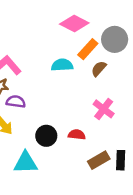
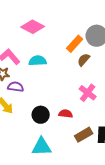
pink diamond: (74, 24) -> (33, 27), moved
cyan semicircle: (62, 65) -> (38, 61), moved
cyan triangle: (26, 163) -> (42, 147), moved

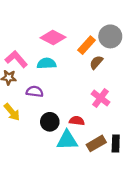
pink diamond: (33, 27) -> (53, 37), moved
purple semicircle: (16, 87) -> (35, 92), moved
cyan triangle: (42, 147) -> (67, 140), moved

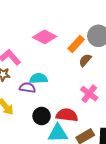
cyan semicircle: (47, 63) -> (39, 78), moved
red semicircle: (77, 121) -> (67, 115), size x1.5

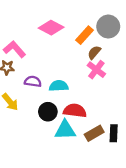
cyan semicircle: (39, 78) -> (59, 86), moved
pink cross: (89, 94) -> (96, 70), moved

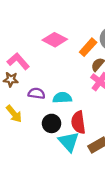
red semicircle: (75, 111) -> (78, 122), turned -105
cyan triangle: (65, 130) -> (69, 142), turned 50

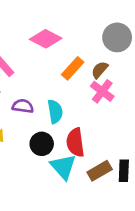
orange rectangle: (88, 47) -> (73, 68), moved
cyan semicircle: (62, 98) -> (55, 112), turned 84

